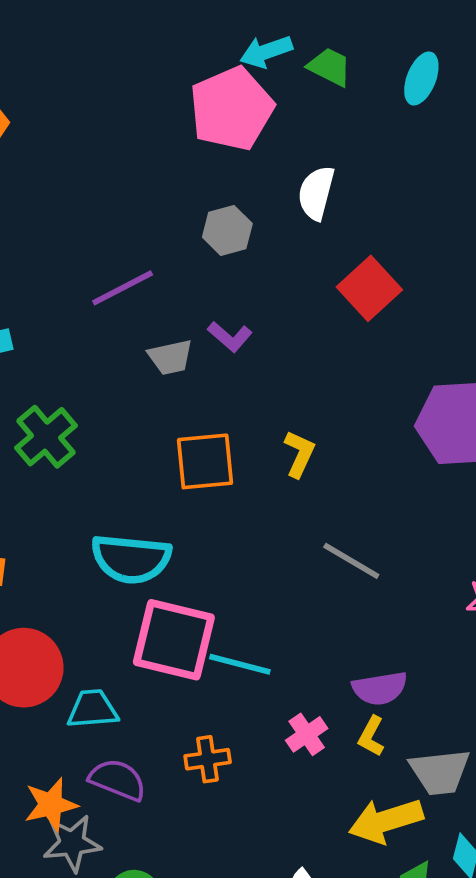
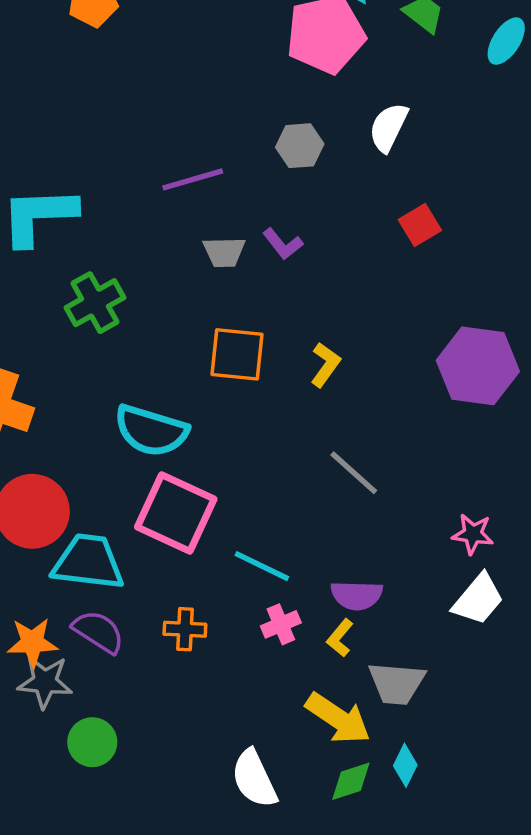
red square: (369, 288) -> (420, 225), size x0.7
cyan line: (240, 664) -> (262, 566), moved
cyan trapezoid: (93, 709) -> (88, 562), size x1.5
yellow arrow: (386, 821) -> (338, 718), turned -140

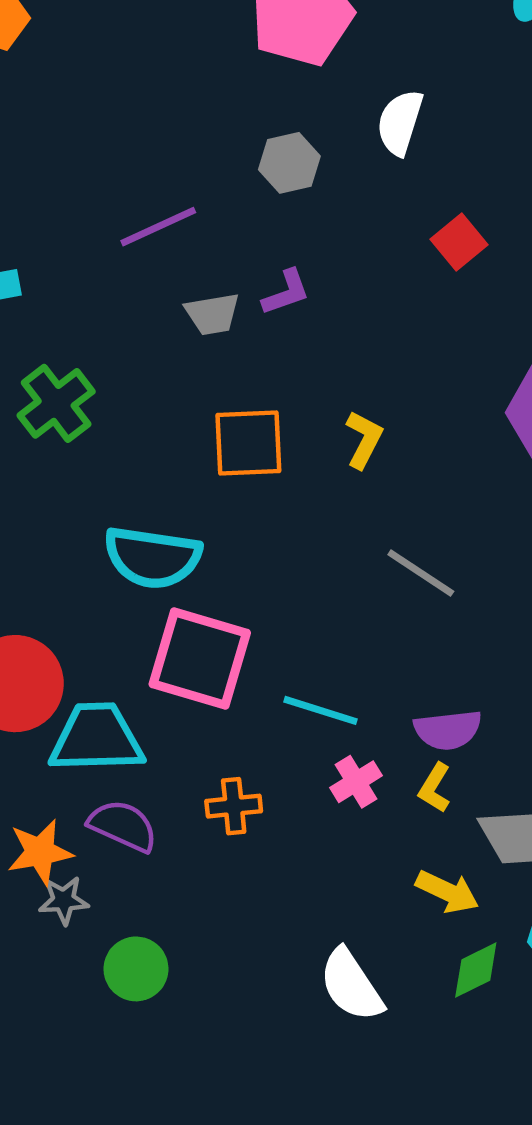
purple L-shape: (283, 244) -> (286, 292), turned -63
gray star: (45, 682) -> (64, 900), size x0.7
yellow arrow: (338, 718) -> (447, 892), size x0.7

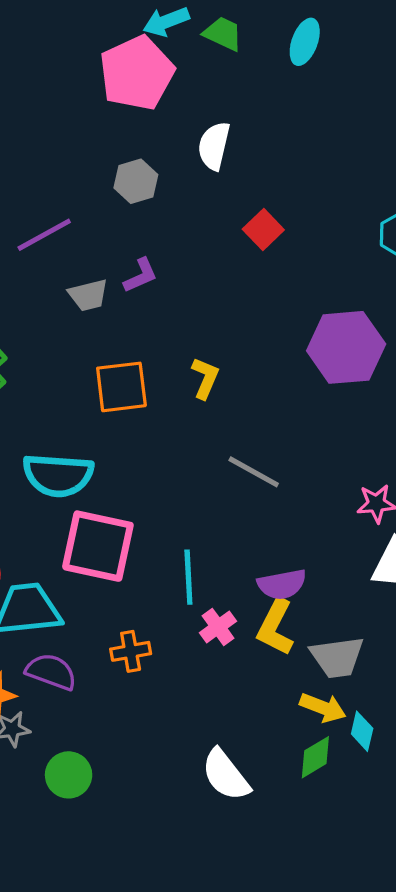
cyan line: (321, 710) -> (188, 577), turned 74
yellow L-shape: (435, 788) -> (275, 627), size x1.6
yellow arrow: (447, 892) -> (323, 708), moved

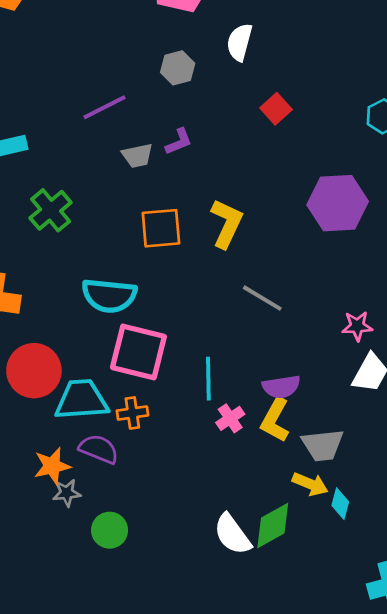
yellow L-shape: (205, 378) -> (227, 223), size x1.5
orange cross: (131, 651) -> (132, 413), moved
green diamond: (315, 757) -> (273, 526), moved, size x1.4

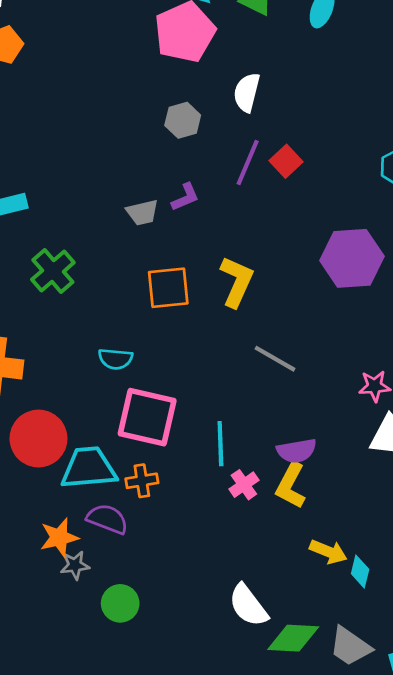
purple line: (105, 107) -> (248, 163), moved, turned -39
cyan semicircle: (109, 296) -> (115, 359), size x0.6
gray trapezoid: (323, 445) -> (350, 646), moved, turned 42
green diamond: (273, 526) -> (293, 638), moved, turned 33

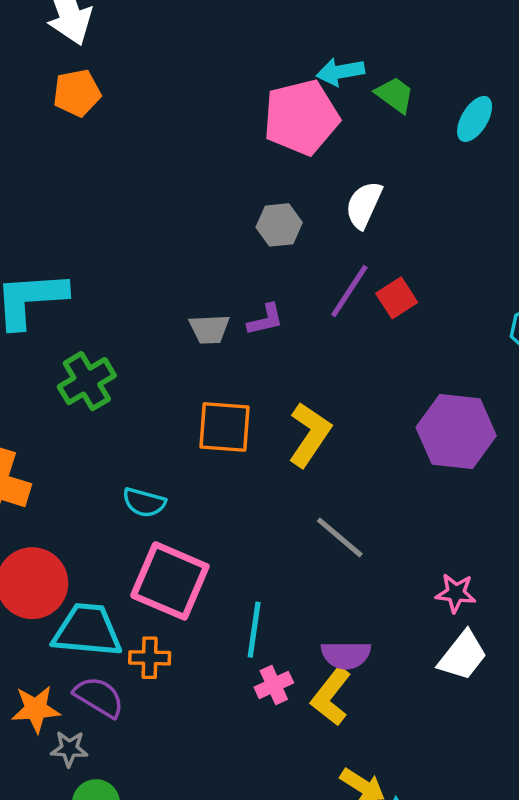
gray star: (75, 565) -> (69, 749), moved

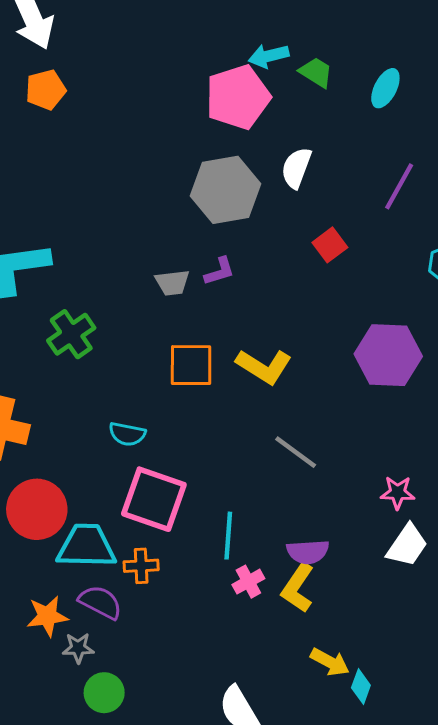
gray hexagon: (279, 225) -> (225, 190), size x1.8
purple line: (349, 291) -> (399, 186), moved
yellow L-shape: (310, 434) -> (264, 366), turned 92

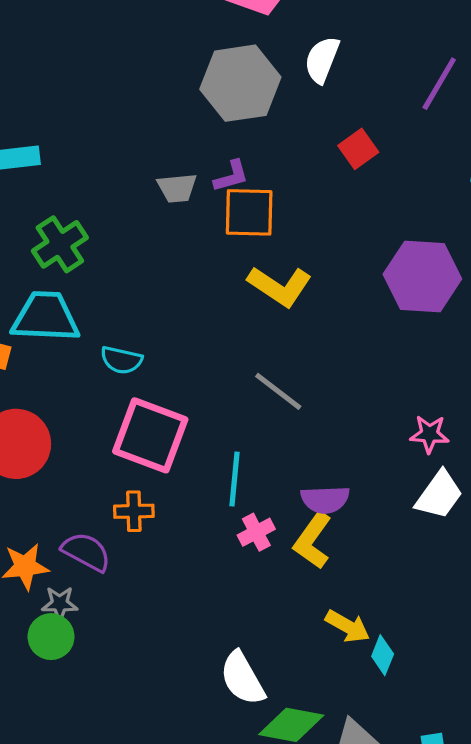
orange square: (191, 365) -> (249, 212), moved
gray line: (296, 452) -> (278, 391), moved
cyan trapezoid: (86, 546) -> (45, 317), moved
green circle: (104, 693) -> (51, 637), moved

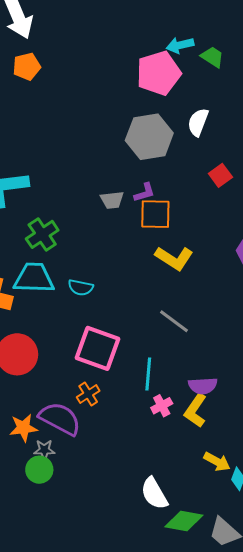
cyan semicircle: (121, 360) -> (81, 287), moved
orange cross: (134, 511) -> (88, 394), turned -30
purple semicircle: (86, 552) -> (60, 419), size x1.4

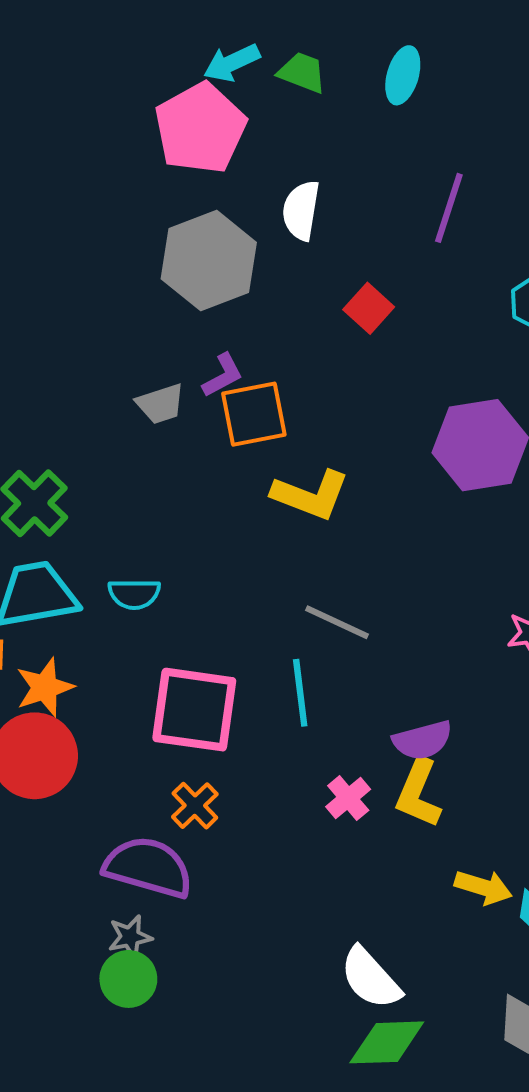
cyan line: (148, 374) -> (300, 693), moved
orange star: (23, 428) -> (45, 687), moved
green diamond: (184, 521) -> (387, 1042), moved

